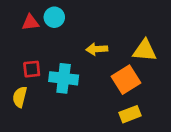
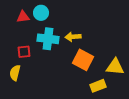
yellow triangle: (145, 50) -> (115, 67), moved
cyan cross: (64, 78) -> (48, 39), moved
orange square: (126, 80) -> (83, 60), moved, turned -30

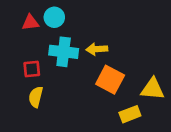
yellow semicircle: (15, 73) -> (36, 97), moved

